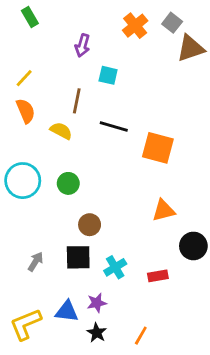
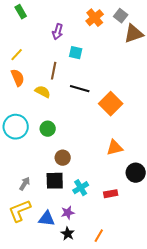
orange square: (158, 148) -> (111, 104), turned 30
yellow L-shape: (26, 324) -> (20, 211), moved

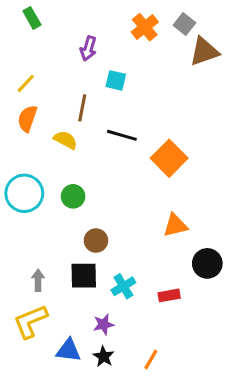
orange semicircle: (18, 78) -> (27, 119), turned -138
gray arrow: (25, 184) -> (38, 280), turned -32
blue triangle: (47, 219) -> (69, 350), moved

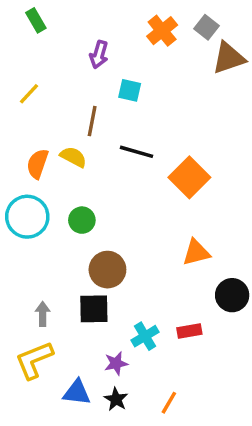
orange semicircle: (27, 119) -> (38, 164), moved
brown circle: (96, 241) -> (107, 270), size x1.4
cyan cross: (123, 286) -> (145, 336), moved

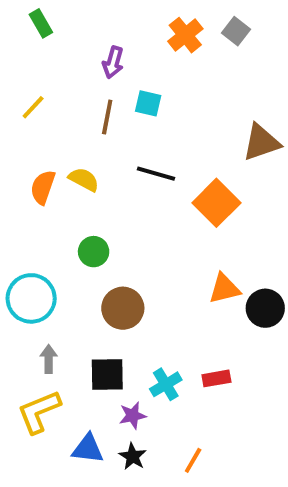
brown triangle: (229, 58) -> (261, 142), moved
brown line: (92, 121) -> (107, 117), moved
cyan circle: (27, 217) -> (31, 298), moved
black circle: (232, 295) -> (265, 308), moved
black square: (94, 309) -> (107, 375), moved

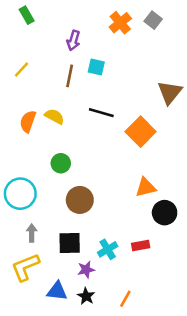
brown triangle: (261, 142) -> (170, 92), turned -32
black circle: (265, 308) -> (165, 213), moved

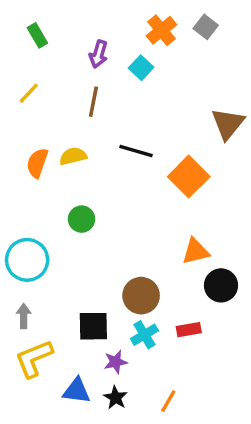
green rectangle: (27, 15) -> (37, 35), moved
cyan square: (96, 67) -> (141, 68), moved, turned 30
yellow semicircle: (54, 116) -> (73, 156), turned -42
brown circle: (80, 200) -> (141, 296), moved
gray arrow: (32, 233) -> (24, 316), moved

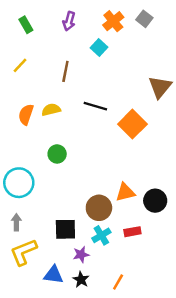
purple arrow: (99, 54) -> (69, 21), moved
orange triangle: (195, 251) -> (125, 192), moved

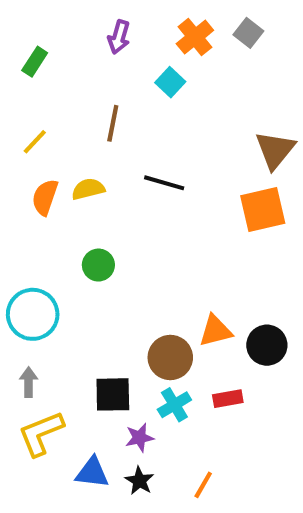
green rectangle: (26, 25) -> (35, 62), moved, turned 63
yellow line: (20, 65) -> (35, 142), moved
orange square: (132, 124) -> (263, 210), moved, turned 32

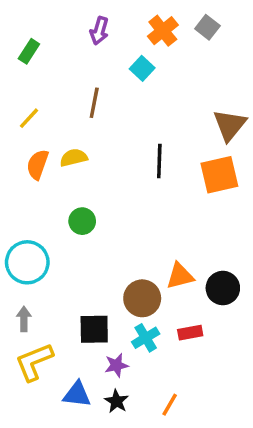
black line: (164, 183) -> (159, 161), moved, turned 76

